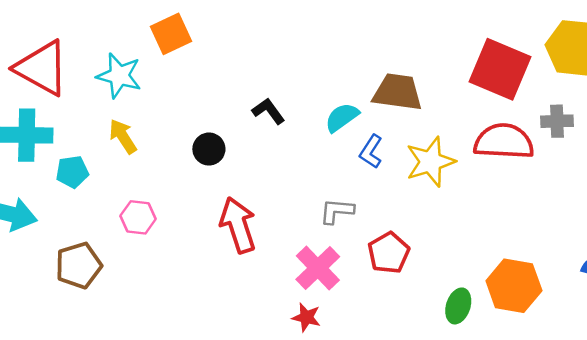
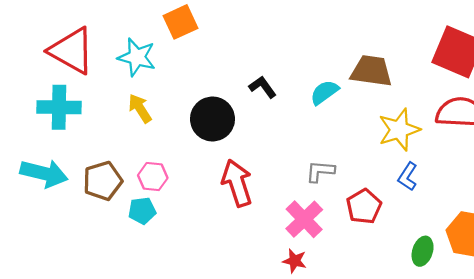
black circle: (209, 149) -> (212, 119), size x1.6
blue L-shape: (371, 152) -> (408, 177), moved
cyan pentagon: (72, 172) -> (142, 211), moved
brown pentagon: (79, 265) -> (103, 181), moved

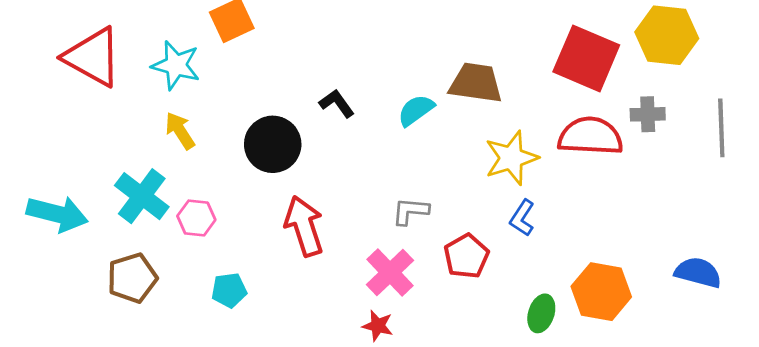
cyan cross: (59, 107) -> (142, 196), moved, turned 36
brown pentagon: (103, 181) -> (132, 278), moved
cyan pentagon: (142, 211) -> (229, 290), moved

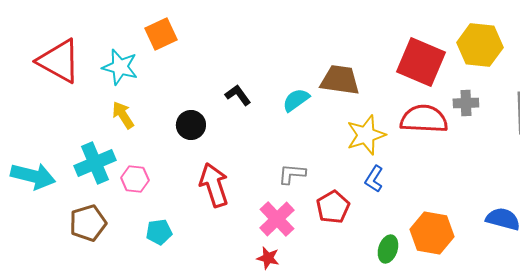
black circle: (273, 144) -> (191, 125), size x0.7
cyan cross: (142, 196) -> (95, 163), turned 30

